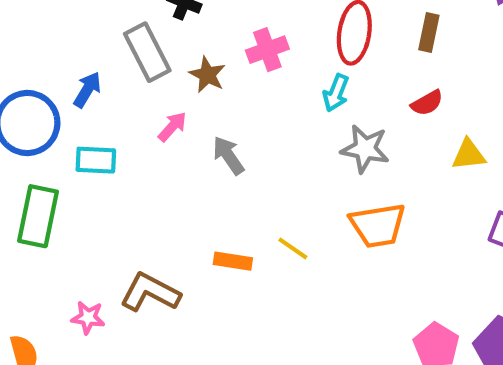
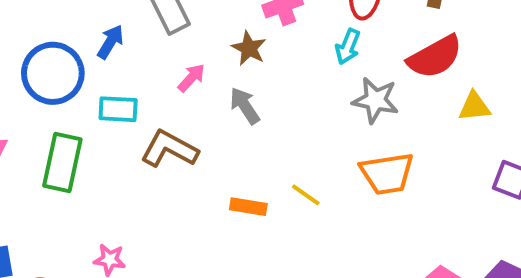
brown star: (207, 75) -> (249, 48), moved
red semicircle: (427, 103) -> (435, 57), size x1.8
brown L-shape: (150, 292) -> (169, 149), moved

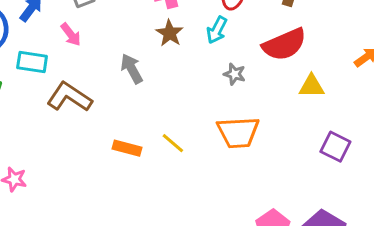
brown star: (249, 48) -> (170, 33), moved
pink arrow: (191, 78) -> (71, 34), moved, turned 95
gray star: (375, 100) -> (234, 74), size x0.6

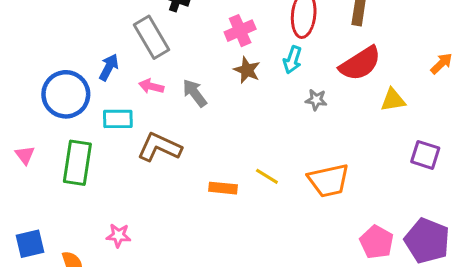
pink arrow: (71, 34) -> (151, 86), turned 150
gray arrow: (132, 69) -> (195, 93), moved
orange trapezoid: (238, 132) -> (329, 180), moved

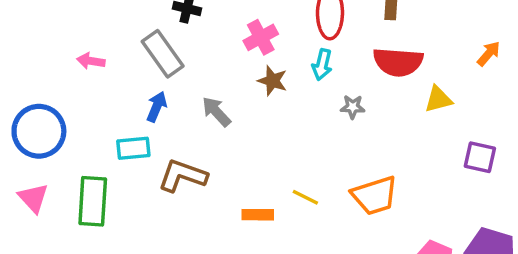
red semicircle: (360, 64) -> (398, 62), turned 42
blue arrow: (109, 67) -> (157, 107), moved
pink arrow: (151, 86) -> (91, 61), moved
blue circle: (66, 94) -> (39, 131), moved
pink triangle: (25, 155) -> (33, 198), size x1.4

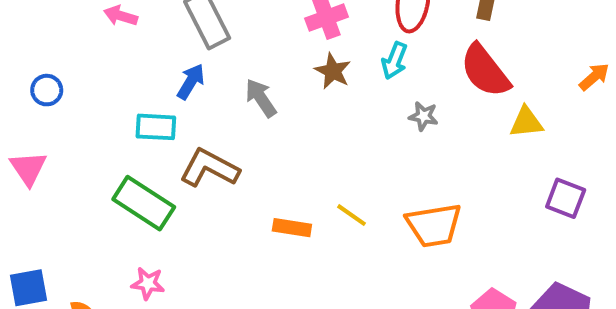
red semicircle: (398, 62) -> (485, 71), turned 39
blue circle: (39, 131) -> (47, 90), size x0.5
green rectangle: (93, 201) -> (144, 203), moved, turned -69

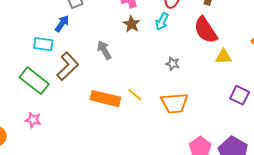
gray arrow: (261, 98) -> (104, 50), moved
gray star: (423, 116) -> (173, 64), moved
brown L-shape: (209, 168) -> (68, 66), turned 104
orange rectangle: (292, 228) -> (105, 99), size x1.6

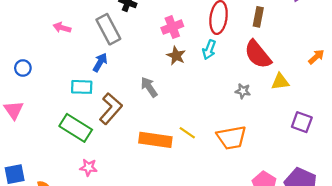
gray star: (173, 64) -> (243, 91), moved
pink star: (33, 120) -> (88, 167), moved

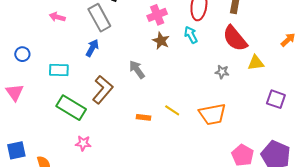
cyan arrow: (209, 50) -> (191, 35), turned 132
cyan rectangle: (82, 87) -> (59, 70), moved
orange rectangle: (155, 140) -> (143, 117), size x0.5

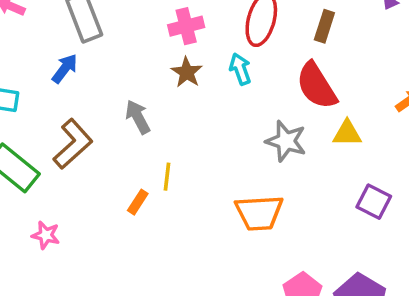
gray star: (222, 72) -> (286, 141), size x1.6
yellow line: (172, 110) -> (167, 177), moved, turned 56
orange rectangle: (143, 117) -> (138, 202), turned -72
pink star: (83, 143) -> (46, 235), moved

